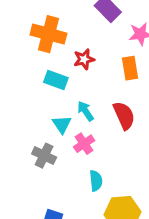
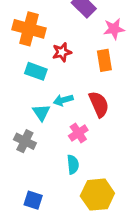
cyan arrow: (86, 111) -> (63, 100), turned -72
pink cross: (84, 144) -> (78, 133), moved

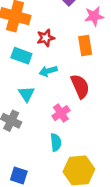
cyan arrow: (63, 100) -> (48, 71), moved

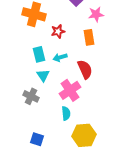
cyan rectangle: (21, 56) -> (39, 54), moved, turned 56
pink cross: (61, 113) -> (70, 90), size x1.5

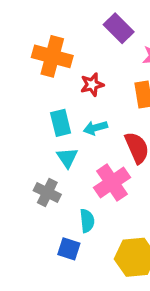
cyan semicircle: (66, 113) -> (87, 221), moved
blue square: (37, 139) -> (69, 249), moved

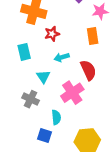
red star: (92, 85) -> (52, 34), moved
cyan rectangle: (61, 123) -> (24, 52), moved

